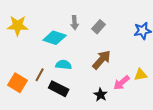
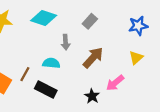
gray arrow: (75, 23) -> (66, 42), moved
cyan diamond: (55, 38) -> (44, 18), moved
yellow triangle: (141, 75) -> (136, 58), moved, turned -32

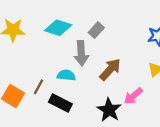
gray rectangle: (90, 21) -> (96, 30), moved
gray arrow: (66, 42) -> (81, 53), size x1.5
black star: (92, 96) -> (109, 110), size x1.5

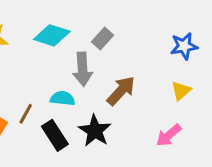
pink arrow: (133, 96) -> (169, 135), moved
black rectangle: (60, 103) -> (55, 135), turned 30
black star: (109, 110) -> (95, 131), moved

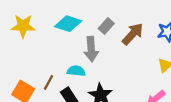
brown arrow: (121, 91) -> (133, 34), moved

